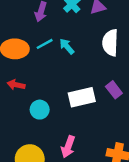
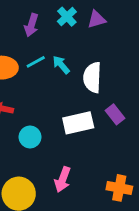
white semicircle: (110, 43) -> (92, 77), moved

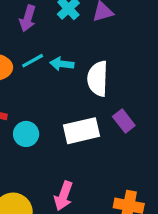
cyan arrow: (61, 65) -> (62, 64), turned -42
cyan circle: (30, 137) -> (26, 134), moved

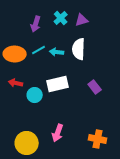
white semicircle: (98, 79) -> (79, 49), moved
white rectangle: (81, 131) -> (58, 84), moved

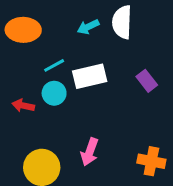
cyan line: (39, 50) -> (54, 65), moved
cyan arrow: (57, 52) -> (88, 27), turned -32
red arrow: (16, 83) -> (23, 106), moved

